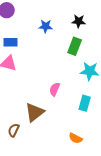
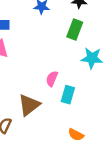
cyan rectangle: (85, 103) -> (68, 95), moved

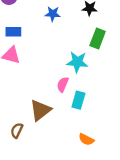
green rectangle: (75, 29) -> (98, 38), moved
cyan star: (92, 58) -> (77, 62), moved

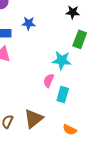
blue star: (53, 14) -> (29, 23), moved
brown triangle: (40, 110) -> (34, 119), moved

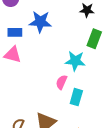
blue star: (29, 23) -> (40, 22), size x1.5

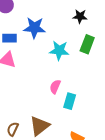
cyan star: (75, 61) -> (59, 50), moved

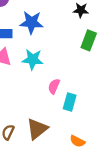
cyan star: (59, 50) -> (33, 59), moved

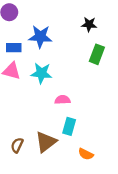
pink semicircle: (54, 86) -> (62, 100), turned 64
cyan rectangle: (70, 102) -> (69, 126), moved

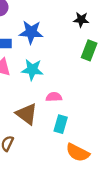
brown triangle: (46, 142) -> (27, 114), moved, turned -45
orange semicircle: (86, 154) -> (78, 153), size x1.5

